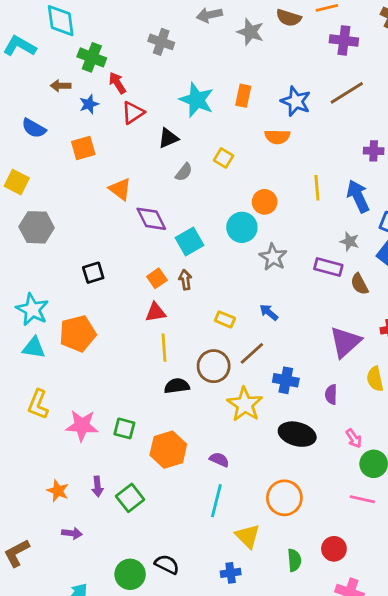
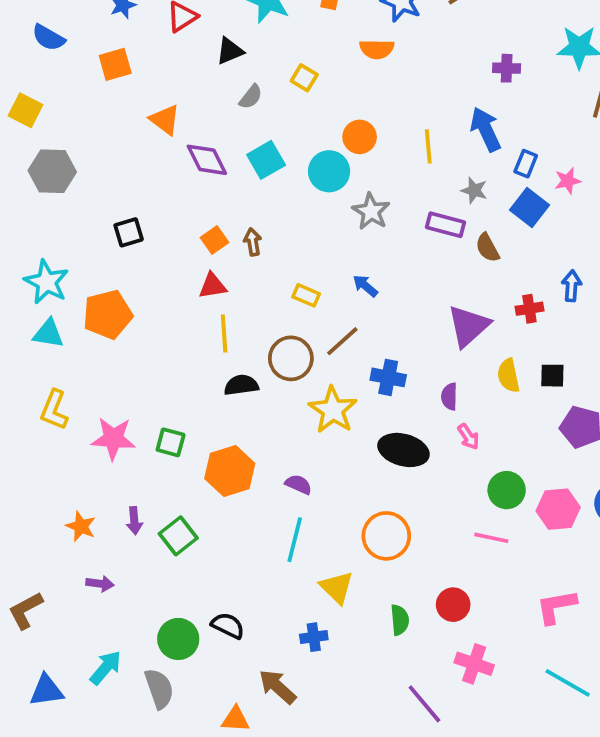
yellow line: (317, 188) -> (428, 146), moved
cyan square: (190, 242) -> (266, 160), moved
pink arrow: (354, 438) -> (468, 437), moved

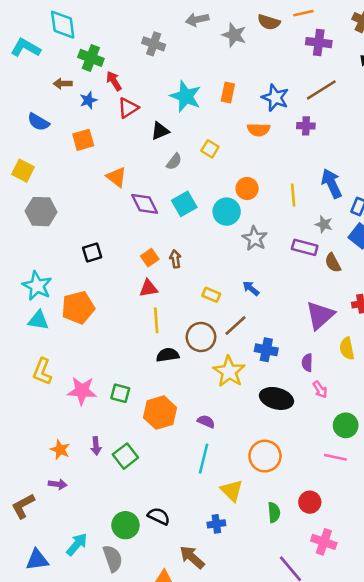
purple cross: (507, 68) -> (306, 126), moved
purple arrow: (100, 584) -> (58, 484), moved

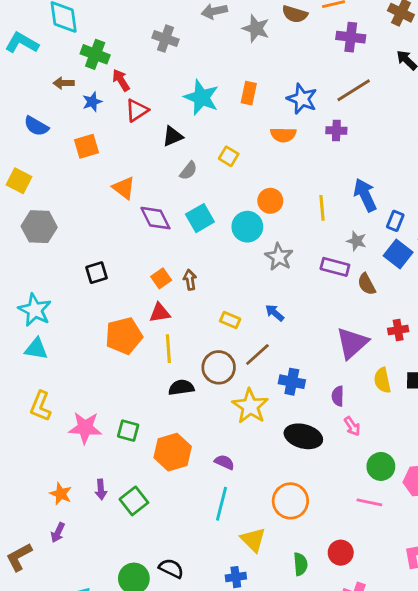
orange pentagon: (78, 308) -> (124, 336), moved
purple arrow: (58, 484) -> (58, 533), turned 108

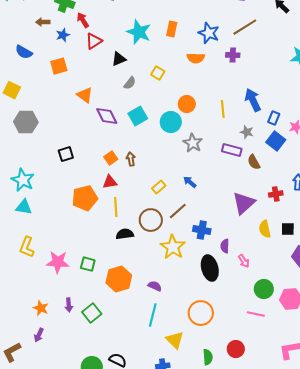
yellow rectangle: (230, 320) -> (159, 187), turned -64
purple semicircle: (338, 396) -> (225, 246), moved
black ellipse: (303, 436) -> (210, 268), turned 60

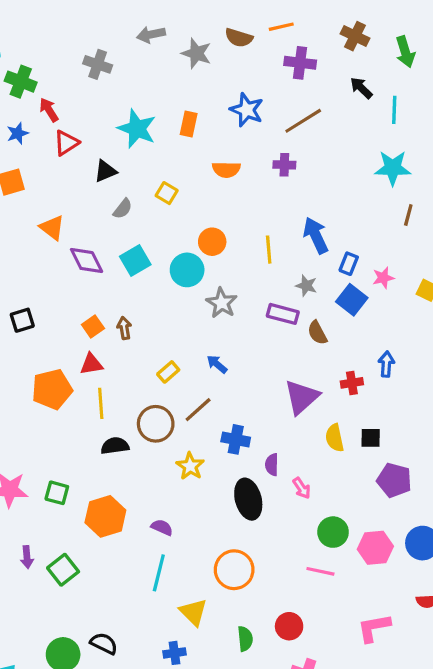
blue star: (209, 33) -> (247, 110), moved
yellow star: (173, 247) -> (190, 466), size x0.7

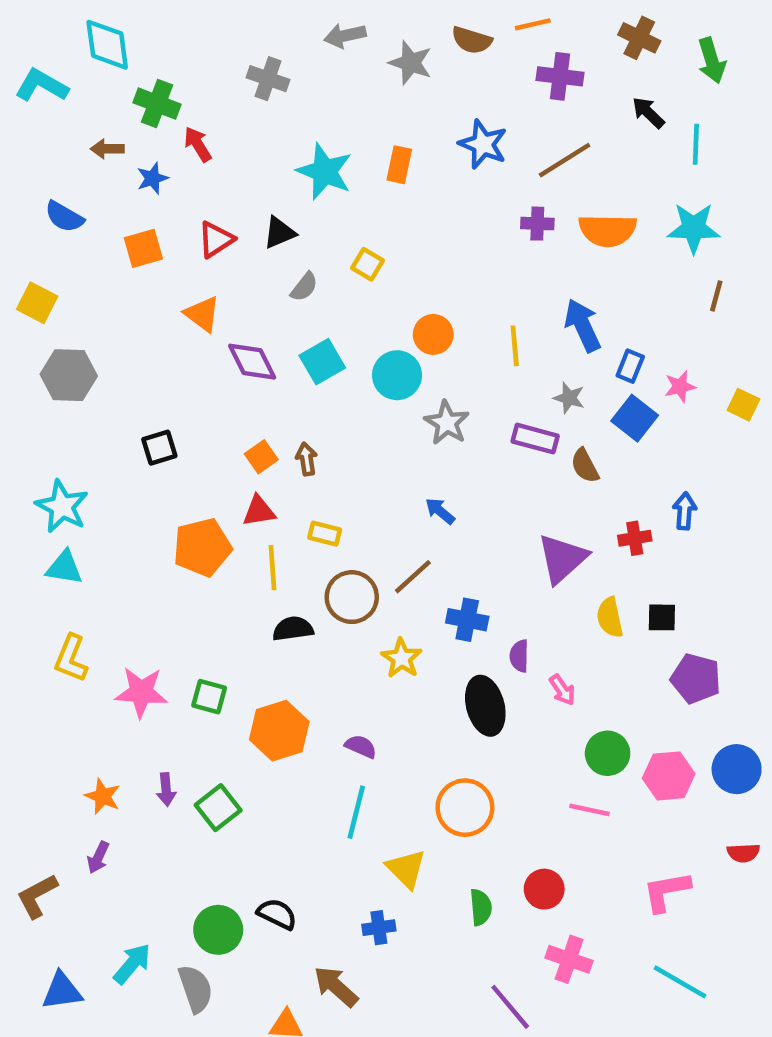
red triangle: (66, 143) -> (216, 239), moved
orange semicircle: (226, 169) -> (608, 230), moved, size x1.4
yellow rectangle: (168, 372) -> (325, 534), moved, turned 55

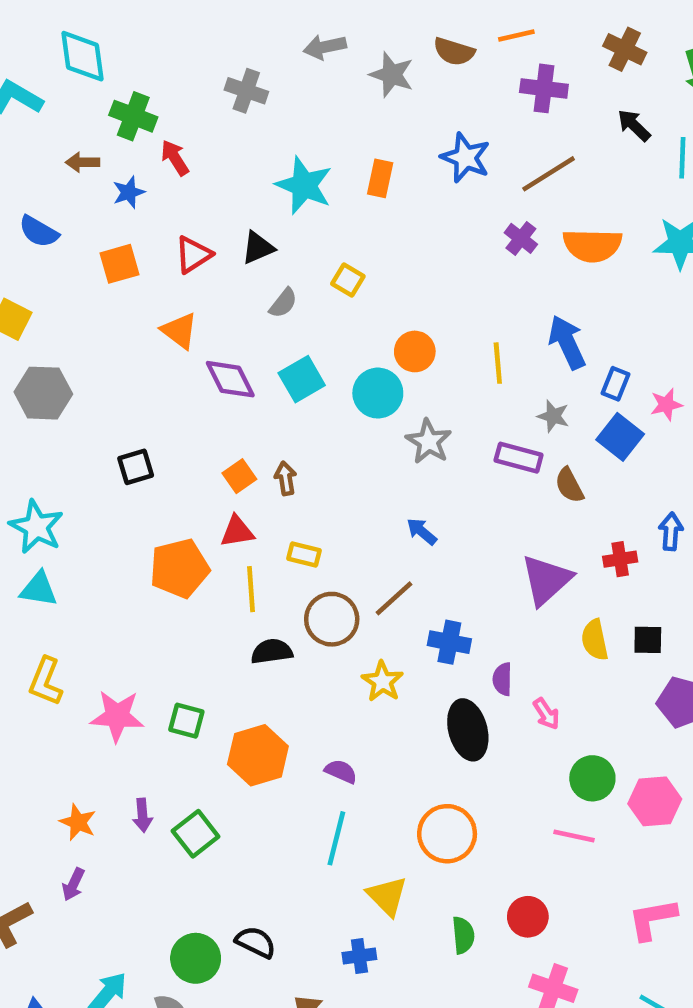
purple cross: (537, 224) -> (521, 238), turned 36

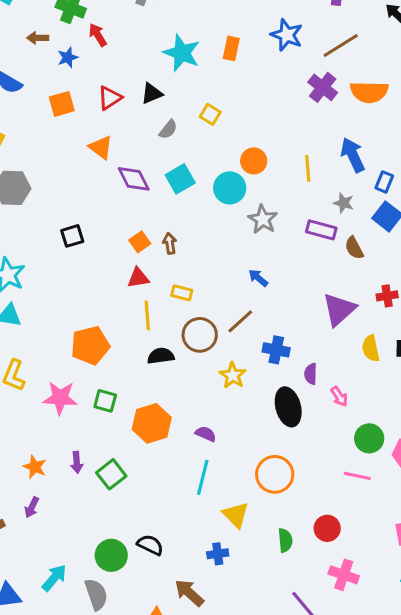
purple cross: (521, 238) -> (323, 87), size x1.4
orange pentagon: (179, 568) -> (90, 345), moved

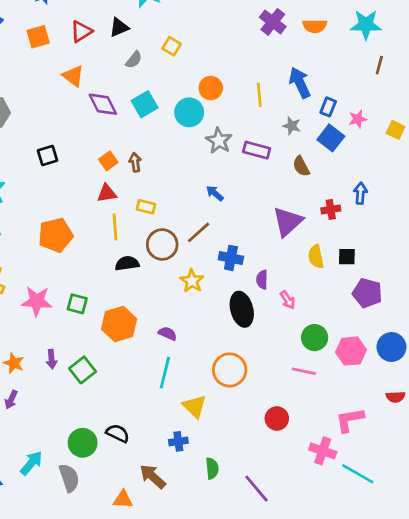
orange semicircle: (369, 92) -> (315, 26), size x0.7
purple rectangle: (321, 230) -> (257, 150), moved
orange pentagon: (90, 345) -> (56, 235), moved
green semicircle: (285, 540) -> (212, 468), moved
pink cross: (344, 575) -> (323, 451), moved

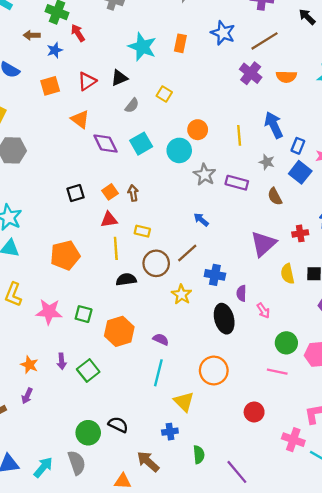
black square: (48, 155) -> (75, 193), moved
cyan arrow: (31, 463) -> (43, 467), moved

